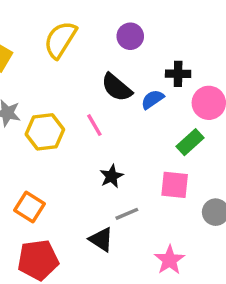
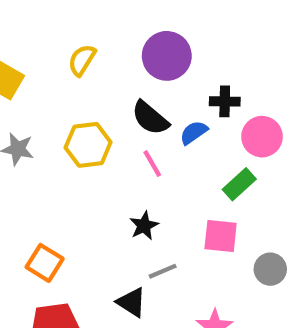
purple circle: (130, 36) -> (167, 56), size x1.5
yellow semicircle: (60, 40) -> (82, 60), size x0.7
pink line: (94, 125) -> (152, 164), moved
yellow hexagon: (45, 132) -> (88, 145), moved

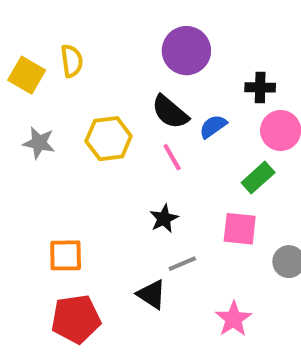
yellow semicircle: (82, 60) -> (72, 61), moved, turned 140
black cross: (225, 101) -> (260, 87), moved
orange square: (45, 263) -> (66, 255), turned -33

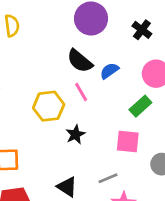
black cross: (260, 87) -> (142, 30), moved, turned 36
yellow hexagon: (109, 139) -> (49, 106), moved
gray line: (182, 264) -> (108, 178), moved

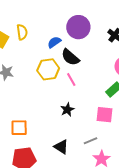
blue semicircle: (109, 71) -> (54, 42), moved
yellow hexagon: (49, 106) -> (48, 69), moved

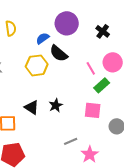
pink line: (71, 79) -> (91, 68), moved
gray line: (90, 141) -> (71, 141), moved
black triangle: (61, 147) -> (32, 107), moved

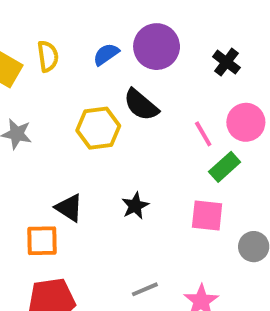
blue semicircle: (43, 38) -> (106, 54), moved
black triangle: (32, 107) -> (69, 208), moved
gray line: (71, 141) -> (145, 289), moved

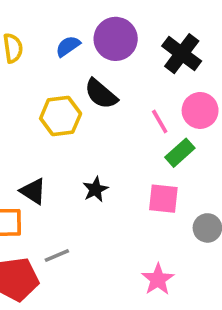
black cross: (226, 62) -> (182, 54), size x1.5
gray line: (145, 289) -> (57, 255), moved

